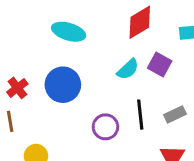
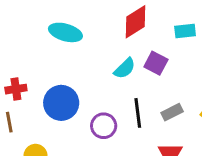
blue circle: (63, 85) -> (61, 103), moved
red cross: (17, 88) -> (16, 89), turned 30

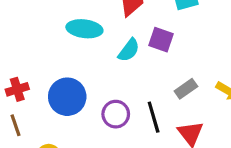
cyan ellipse: (65, 32) -> (84, 29), moved
black line: (138, 113) -> (154, 117), moved

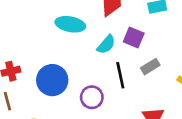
gray rectangle: (186, 89) -> (150, 67), moved
black line: (154, 117) -> (120, 75), moved

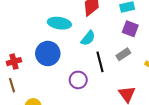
purple square: (134, 37) -> (130, 29), moved
blue circle: (52, 80) -> (48, 53), moved

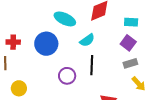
gray rectangle: (123, 54) -> (130, 63), moved

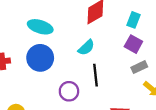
cyan ellipse: (65, 19) -> (40, 27), moved
cyan rectangle: (131, 22) -> (133, 20), turned -64

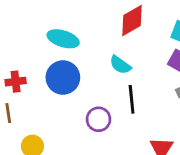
cyan semicircle: (86, 48) -> (120, 65), turned 78

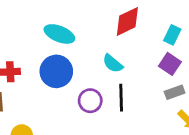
purple circle: (99, 119) -> (90, 101), moved

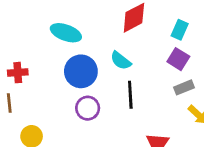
blue circle: (56, 71) -> (81, 71), moved
purple circle: (90, 101) -> (88, 108), moved

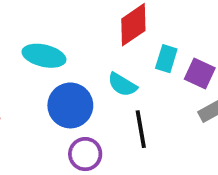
cyan rectangle: (180, 30) -> (166, 59), moved

